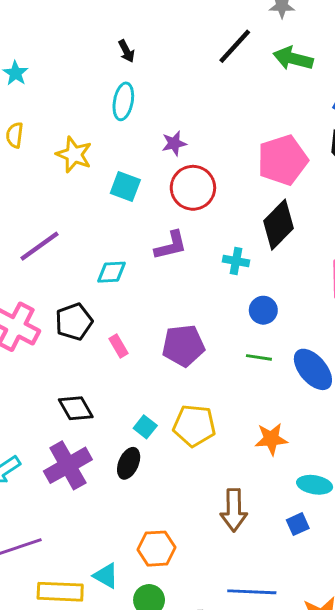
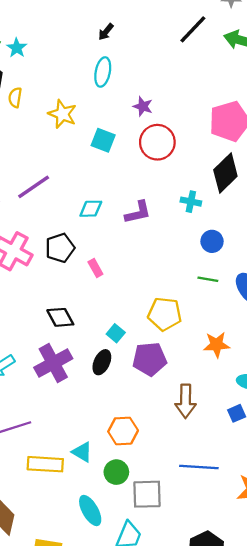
black arrow: (126, 51) -> (106, 32), turned 66
purple star: (174, 143) -> (143, 106), turned 30
purple L-shape: (171, 245) -> (138, 212), moved
purple pentagon: (183, 346) -> (150, 359), moved
yellow pentagon: (194, 426) -> (165, 314), moved

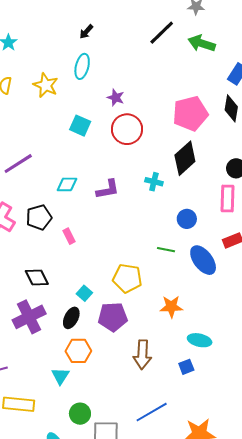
yellow star: (62, 114) -> (46, 85), moved
blue circle: (212, 241) -> (187, 219), moved
orange hexagon: (123, 431) -> (78, 351), moved
cyan triangle: (82, 452) -> (60, 376), moved, turned 30
blue line: (199, 467) -> (152, 412), turned -36

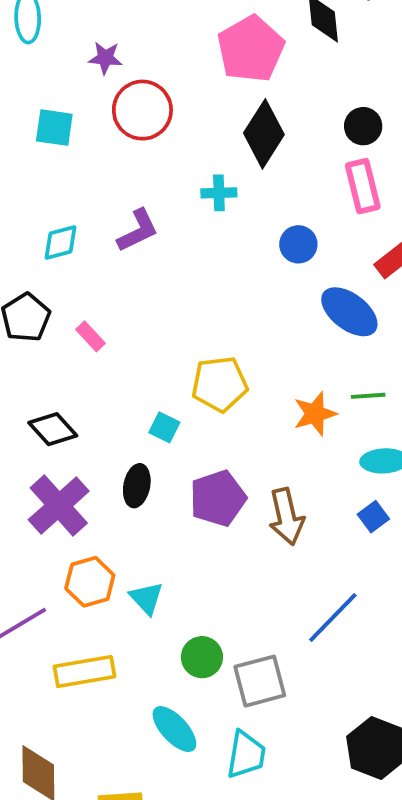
green line: (166, 250) -> (368, 396), moved
cyan square: (84, 293) -> (164, 427), moved
purple pentagon: (113, 317) -> (218, 498), moved
orange hexagon: (78, 351) -> (90, 582), moved

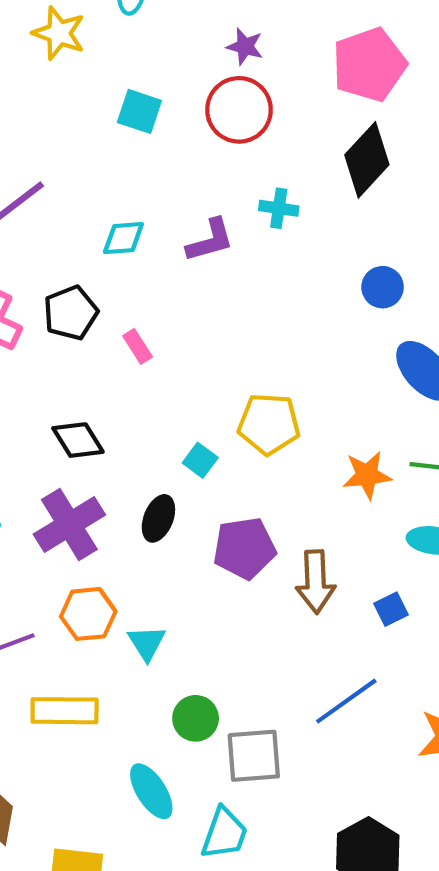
purple star: (105, 58) -> (245, 46), moved
cyan cross: (219, 193) -> (279, 208), moved
blue square: (373, 517) -> (391, 609), moved

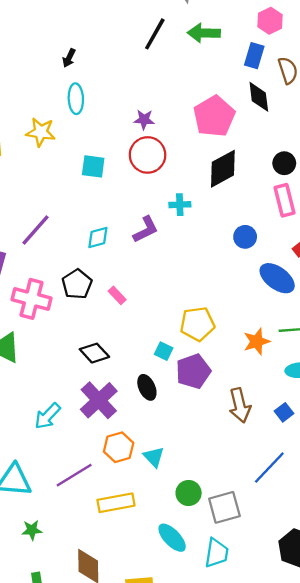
black diamond: (367, 160) -> (223, 169), turned 30
black ellipse: (158, 518) -> (147, 387), turned -35
purple pentagon: (244, 548) -> (193, 371), moved

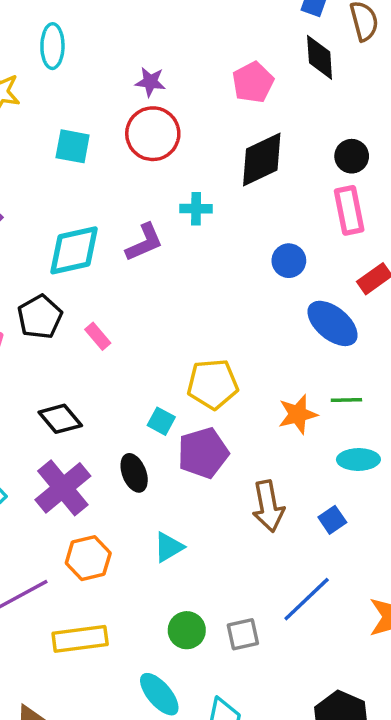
pink pentagon: (214, 116) -> (253, 82), size x0.7
cyan diamond: (98, 238) -> (74, 250), size x1.6
cyan triangle: (154, 457) -> (169, 547), moved, turned 40
gray square: (224, 507) -> (243, 634), moved, size x0.7

